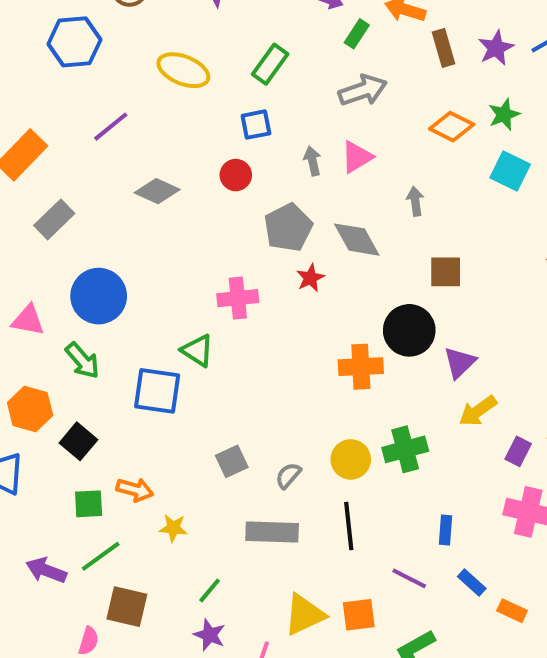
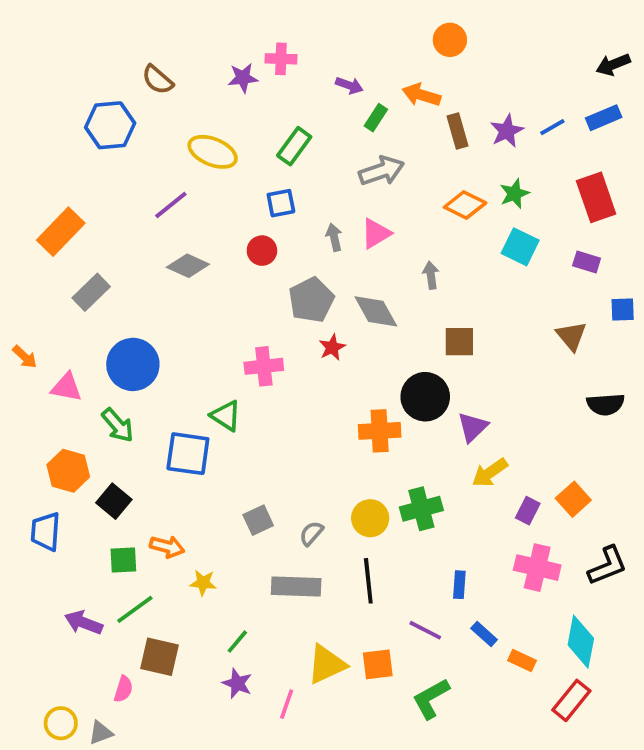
purple line: (111, 127) -> (171, 205), moved

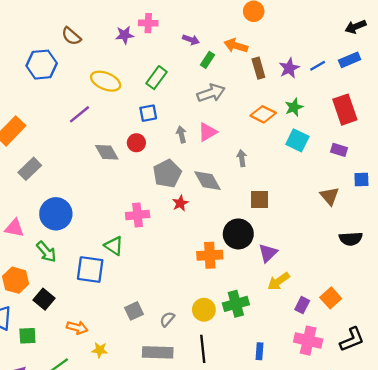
gray diamond: (188, 266) -> (107, 152), moved, turned 35
green square: (123, 560) -> (27, 336), moved

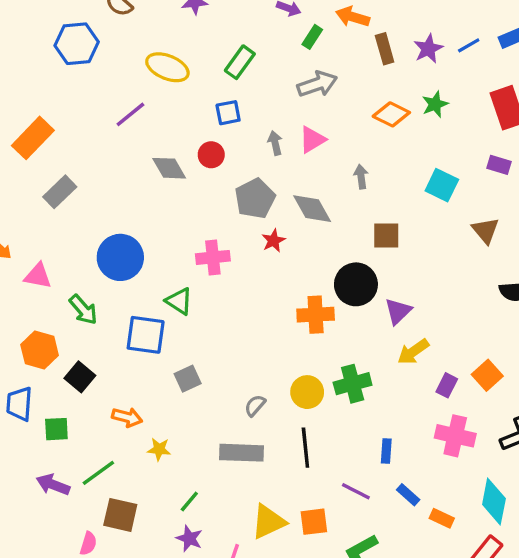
cyan square: (297, 140) -> (442, 185), moved
blue circle: (56, 214) -> (120, 257), moved
gray square: (134, 311) -> (188, 379), moved

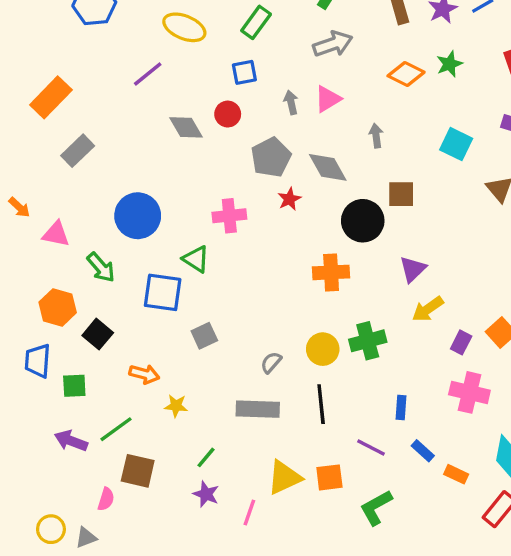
black circle: (356, 284) -> (363, 221), moved

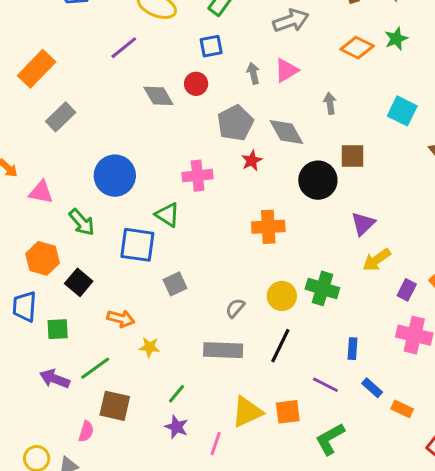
orange cross: (331, 272) -> (268, 227), moved
green cross: (368, 341) -> (322, 288), turned 32
black line: (321, 404) -> (280, 346), turned 32

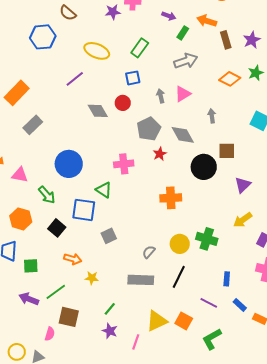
purple triangle: (363, 224) -> (243, 185), moved
black square: (79, 282) -> (57, 228), moved
orange square: (288, 412) -> (184, 321), turned 36

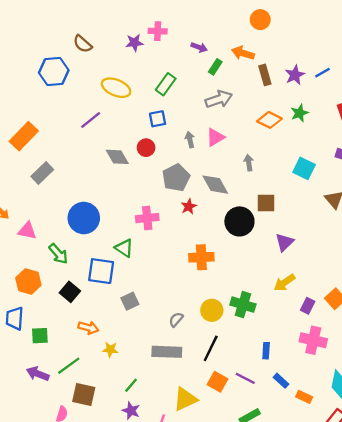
orange square: (184, 321) -> (218, 382), moved

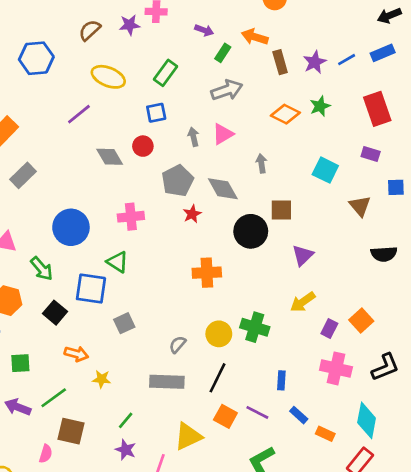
brown semicircle: (83, 44) -> (90, 30), moved, turned 96
pink cross: (147, 218) -> (131, 217), moved

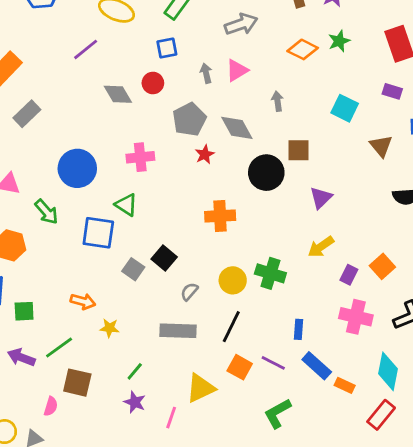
black square: (55, 313) -> (164, 258), moved
gray square: (124, 323) -> (133, 269), turned -30
blue rectangle: (299, 415) -> (317, 366), size x1.5

